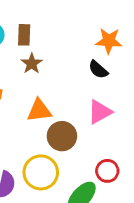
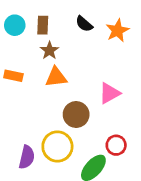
orange star: (109, 41) -> (117, 31), turned -30
black semicircle: (98, 70) -> (84, 24), moved
orange triangle: (39, 110) -> (56, 77), moved

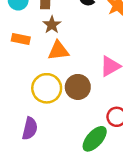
orange rectangle: (13, 76) -> (21, 39), moved
yellow circle: (57, 146) -> (47, 88), moved

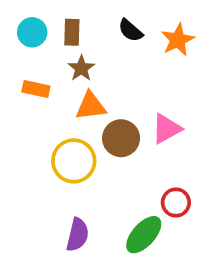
brown circle: (78, 87) -> (121, 138), moved
purple semicircle: (30, 128) -> (78, 235), moved

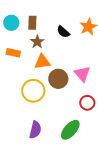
black semicircle: (130, 30) -> (63, 32), moved
pink triangle: (166, 129) -> (82, 74), turned -42
red circle: (176, 203) -> (87, 103), moved

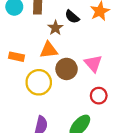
brown star: (37, 42) -> (55, 28), moved
orange rectangle: (13, 53) -> (17, 57), moved

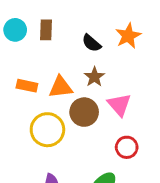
brown star: (55, 28) -> (94, 77), moved
orange rectangle: (17, 57) -> (27, 86), moved

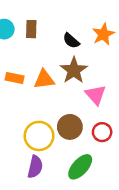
brown star: (94, 77) -> (74, 70), size x1.5
brown circle: (84, 112) -> (70, 127), moved
yellow circle: (47, 130) -> (39, 136), moved

